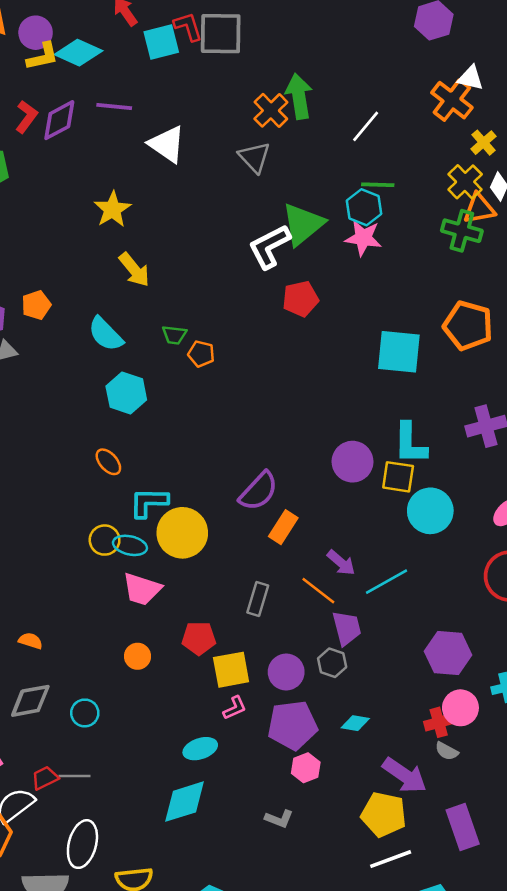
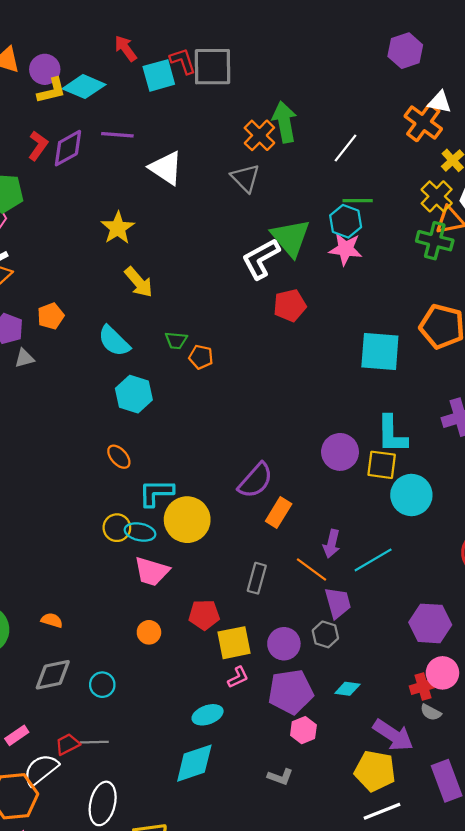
green triangle: (303, 224) -> (291, 238), turned -30
purple arrow: (341, 563) -> (332, 544), turned 64

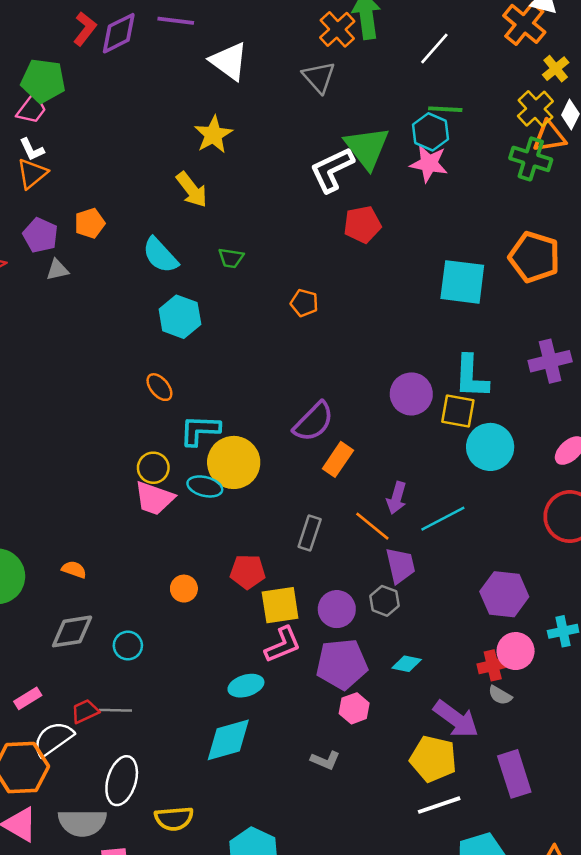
yellow star: (118, 228) -> (213, 135), moved
orange pentagon: (201, 357) -> (304, 303), moved
cyan ellipse: (140, 532) -> (205, 486), moved
pink trapezoid: (152, 571) -> (154, 498), moved
pink L-shape: (238, 677) -> (283, 645), size x1.5

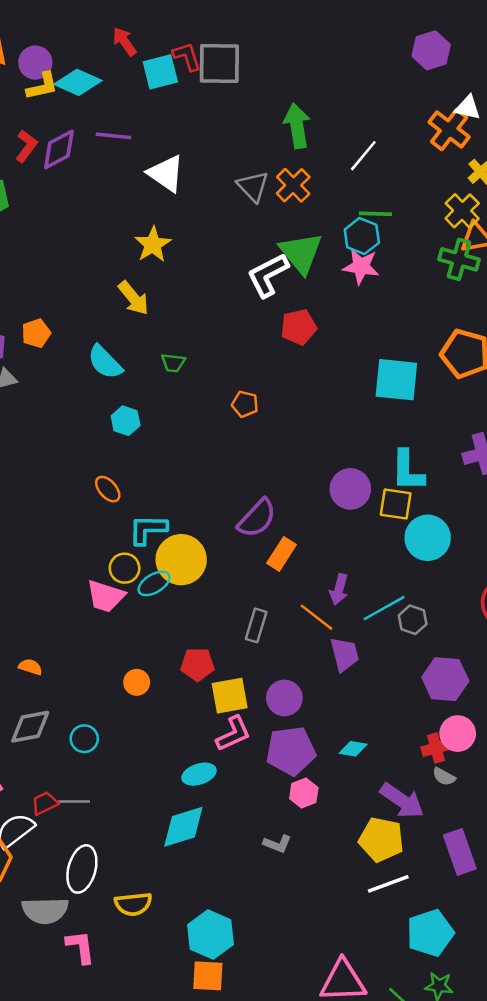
orange cross: (337, 29) -> (293, 185), moved
cyan hexagon: (180, 317) -> (126, 421), size x0.7
yellow circle: (153, 468) -> (125, 568), moved
cyan ellipse: (205, 486) -> (154, 583), turned -44
gray hexagon: (384, 601) -> (413, 620), moved

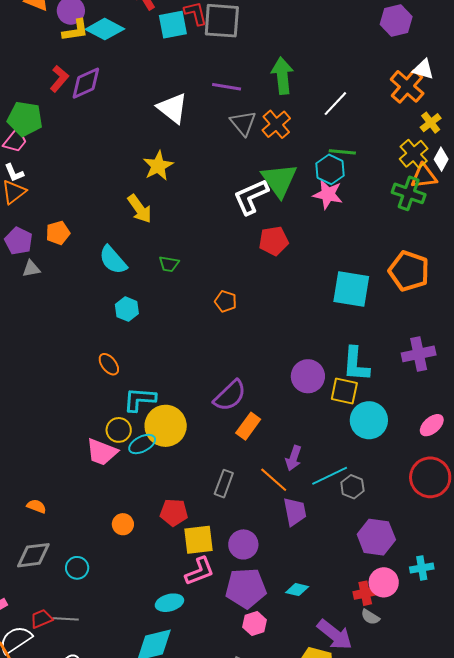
purple line: (113, 136) -> (227, 87), moved

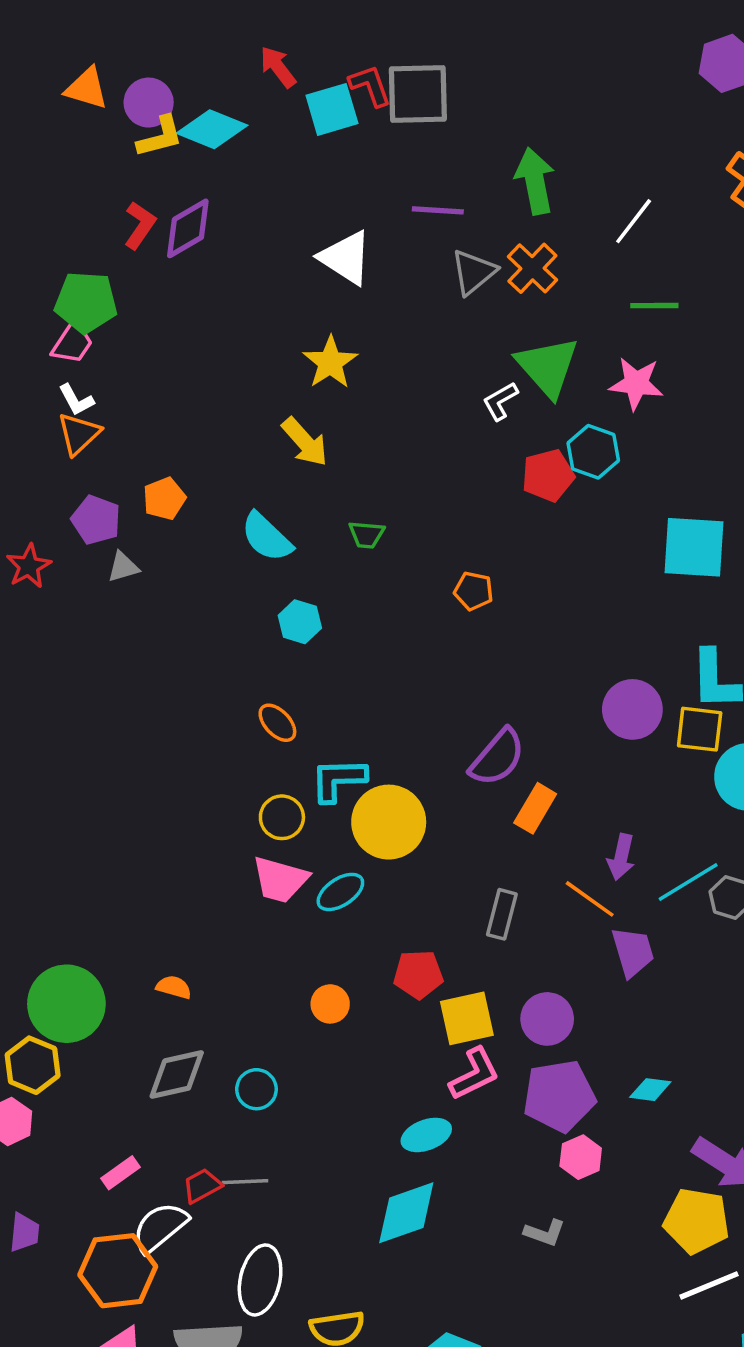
gray triangle: (243, 123) -> (474, 272), turned 36
cyan hexagon: (330, 169) -> (593, 452), moved
white L-shape: (251, 197) -> (500, 401), size x0.6
yellow circle: (119, 430) -> (282, 817), moved
cyan ellipse: (142, 444) -> (340, 892), moved

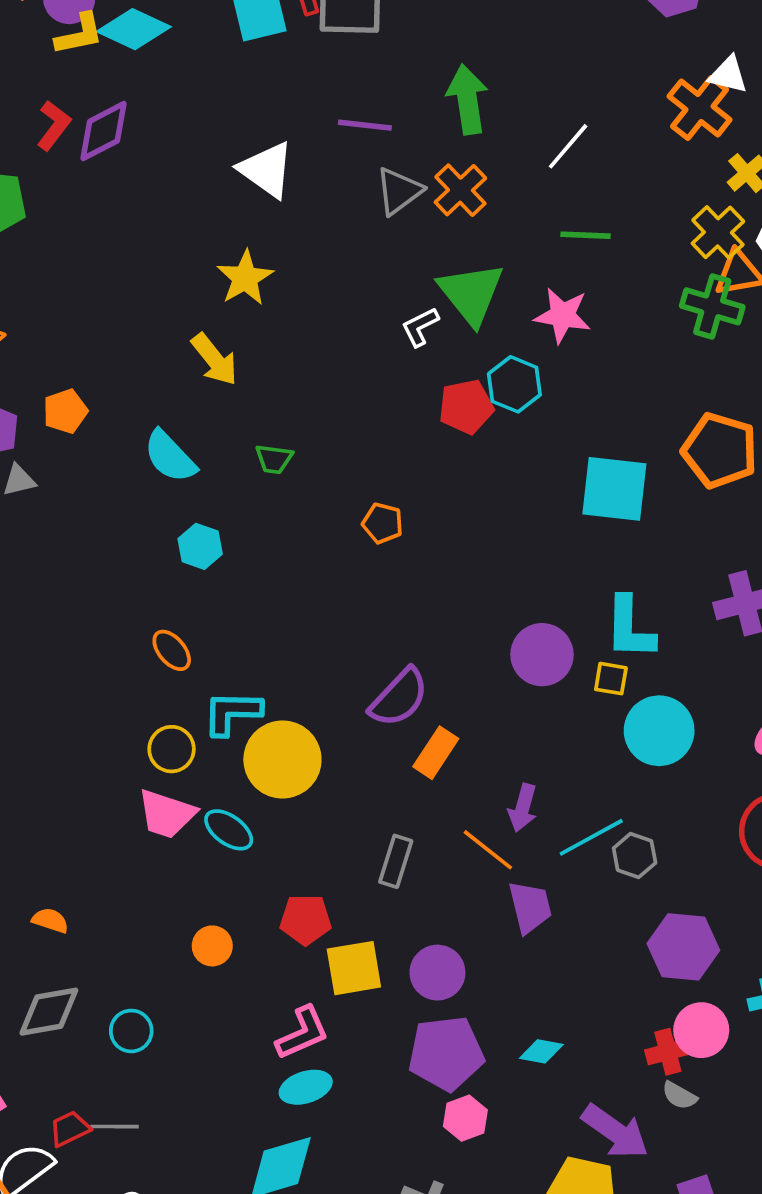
yellow square: (700, 729) -> (611, 679), size x0.7
cyan ellipse: (340, 892) -> (229, 830), turned 66
pink L-shape: (474, 1074) -> (302, 1033), moved

